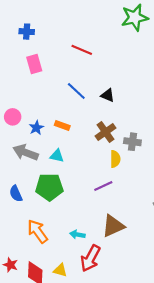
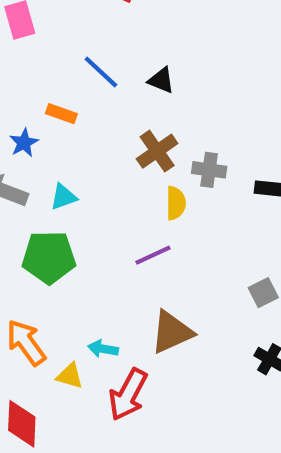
orange rectangle: (62, 126) -> (61, 114), moved
cyan triangle: (57, 156) -> (63, 197), turned -32
yellow triangle: (60, 270) -> (70, 376), moved

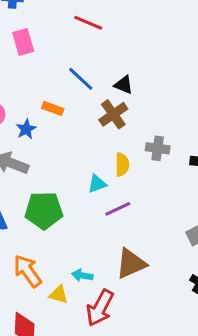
brown cross: (157, 151) -> (113, 114), moved
cyan triangle: (63, 197) -> (97, 184), moved
yellow semicircle: (176, 203) -> (122, 165), moved

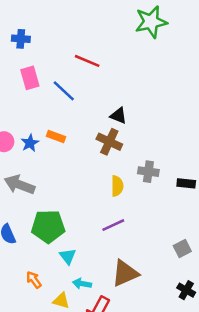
blue line: (81, 79) -> (64, 91), moved
brown cross: (113, 114) -> (109, 142), turned -30
blue star: (26, 129) -> (30, 143), moved
cyan triangle: (97, 184) -> (68, 256), moved, turned -48
orange arrow: (28, 271) -> (34, 280), size x0.6

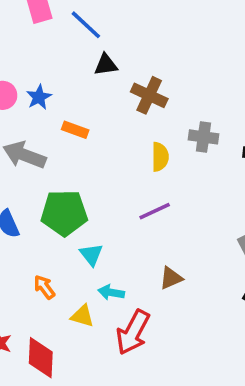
black triangle: (118, 116) -> (106, 65), moved, turned -30
orange rectangle: (56, 136) -> (75, 130), moved
brown triangle: (125, 273) -> (171, 278), size x0.6

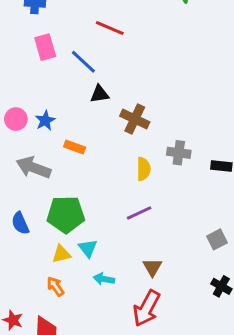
brown triangle: (171, 278) -> (152, 267), turned -36
orange arrow: (44, 287) -> (55, 286), moved
yellow triangle: (82, 316) -> (61, 254), moved, turned -30
red arrow: (133, 332) -> (146, 308), moved

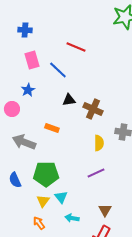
black triangle: (100, 94) -> (69, 100), moved
blue star: (45, 121) -> (28, 90), moved
yellow triangle: (61, 254) -> (43, 201), turned -40

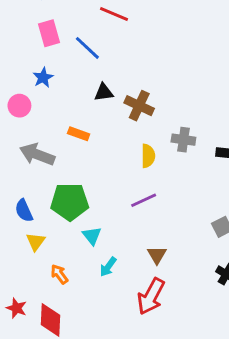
yellow triangle: (43, 201) -> (36, 242), moved
cyan arrow: (72, 218) -> (108, 267), turned -64

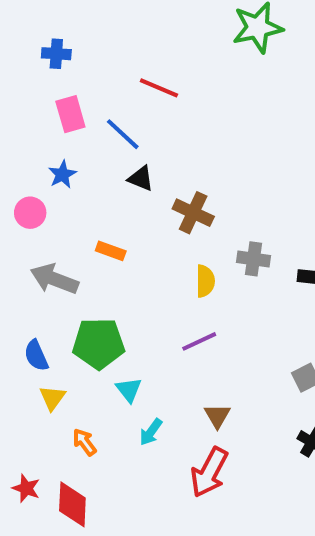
black triangle: (104, 92) -> (141, 178), moved, turned 30

